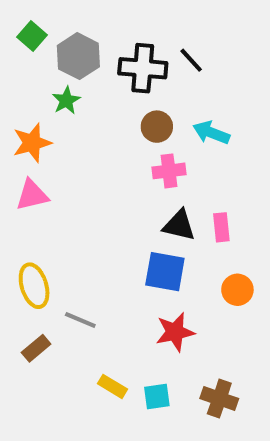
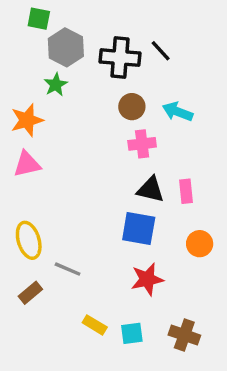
green square: (32, 36) -> (39, 19), moved, turned -30

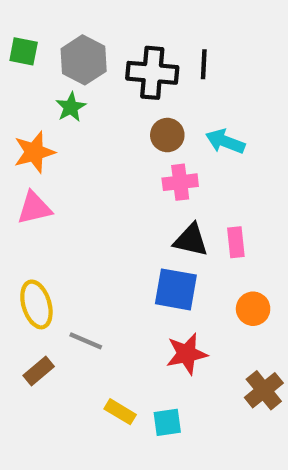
green square: (39, 19) -> (24, 51), moved
black line: (161, 51) -> (204, 64), turned 45
brown cross: (184, 335) -> (264, 390), moved, turned 32

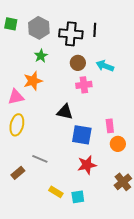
green star: (71, 107) -> (41, 56), moved
orange star: (34, 152) -> (33, 81), moved
black triangle: (191, 240) -> (65, 112), moved
pink rectangle: (236, 242) -> (110, 126), moved
yellow ellipse: (36, 304) -> (17, 125), moved, turned 30

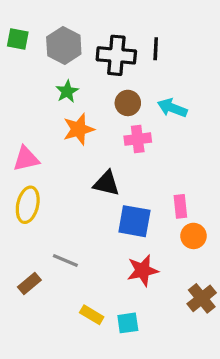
orange star: (33, 81) -> (79, 129), moved

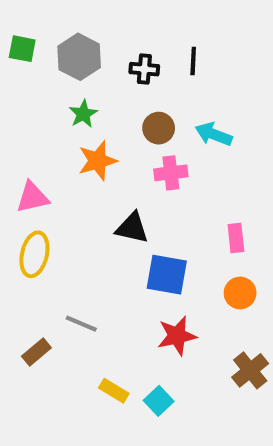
black cross: (116, 55) -> (144, 69), size x0.6
pink rectangle: (180, 206) -> (236, 238), moved
cyan square: (128, 323) -> (159, 401), turned -35

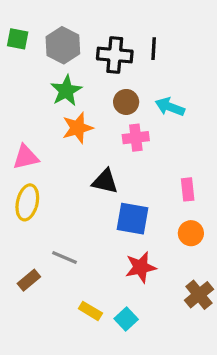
black cross: (144, 69) -> (115, 55), size x1.5
green star: (83, 114) -> (66, 91), size x1.4

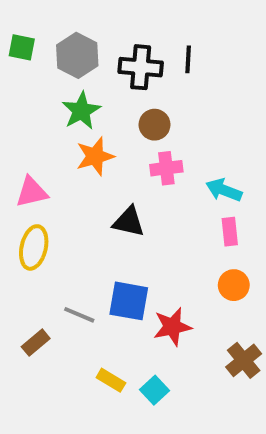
cyan arrow: (170, 107) -> (224, 190), moved
blue square: (133, 219) -> (129, 301), moved

